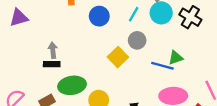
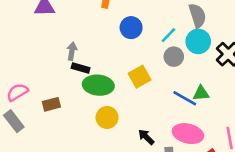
gray circle: (137, 40) -> (174, 57), moved
black rectangle: (52, 64) -> (81, 68), moved
green ellipse: (72, 85) -> (98, 85), moved

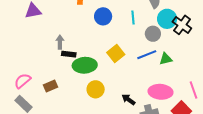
cyan line: (168, 35) -> (133, 18), turned -40
cyan circle: (198, 41) -> (167, 19), moved
gray circle: (174, 57) -> (153, 34), moved
blue line: (185, 98) -> (147, 55), moved, turned -42

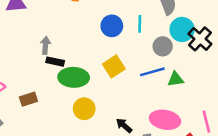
blue circle: (103, 16) -> (112, 26), moved

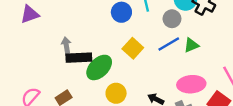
black rectangle: (55, 62) -> (79, 58), size x1.5
green ellipse: (74, 77) -> (99, 67), turned -32

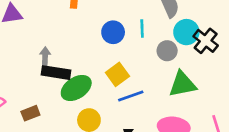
blue line: (169, 44) -> (131, 96), moved
green triangle: (191, 45) -> (182, 84), size x1.6

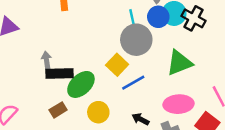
blue circle: (113, 32) -> (158, 17), moved
gray circle: (167, 51) -> (136, 40), moved, size x1.6
brown rectangle: (30, 113) -> (58, 110), moved

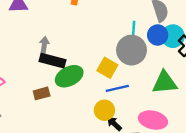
yellow square: (117, 65) -> (107, 68), turned -30
yellow circle: (98, 112) -> (104, 110), moved

